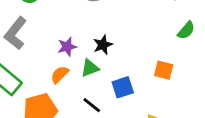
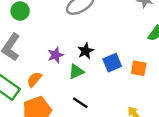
orange semicircle: (60, 75) -> (34, 79), moved
blue square: (123, 87) -> (112, 63), moved

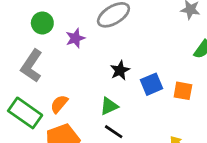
purple star: (56, 55) -> (75, 38), moved
green triangle: (76, 72) -> (109, 106), moved

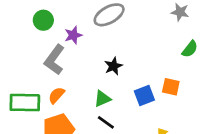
gray L-shape: (32, 66) -> (54, 60), moved
blue square: (151, 84) -> (144, 96), moved
green rectangle: (25, 113) -> (25, 103), turned -36

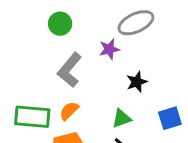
purple star: (73, 35) -> (109, 49), moved

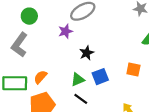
gray L-shape: (70, 70) -> (19, 45), moved
blue square: (170, 118) -> (100, 77), moved

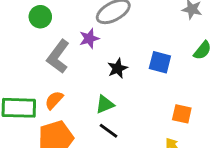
gray L-shape: (19, 45) -> (58, 57), moved
orange square: (133, 69) -> (182, 114), moved
blue square: (100, 77) -> (160, 62), moved, turned 35

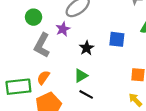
green circle: (40, 17) -> (34, 17), moved

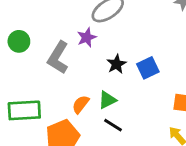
green circle: (34, 17) -> (19, 41), moved
blue square: (117, 39) -> (148, 68), moved, turned -35
orange semicircle: (43, 78) -> (81, 104), moved

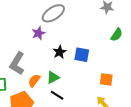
gray L-shape: (58, 58) -> (17, 63), moved
blue square: (148, 68) -> (82, 55), turned 35

